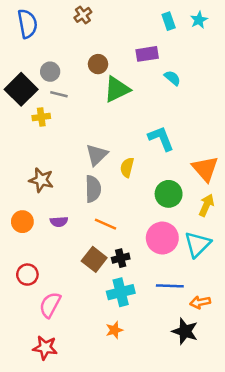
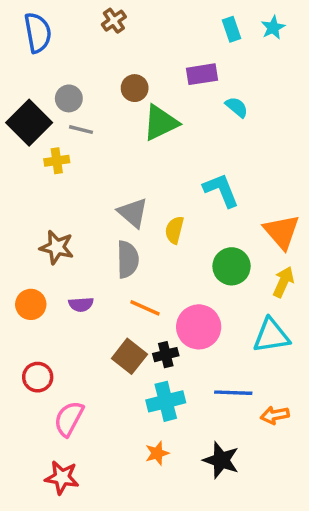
gray triangle: (97, 155) -> (133, 213), turned -35
pink circle: (162, 238) -> (199, 327), moved
cyan triangle: (198, 244) -> (271, 336), turned 36
black star: (185, 331) -> (221, 460), moved

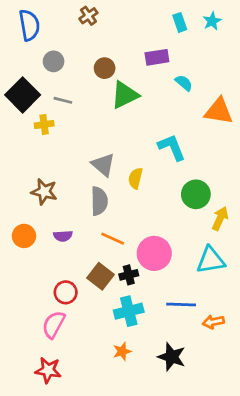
gray circle: (69, 98) -> (54, 61), moved
orange triangle: (282, 232) -> (219, 111), moved, turned -40
green circle: (232, 266) -> (196, 194), moved
red circle: (38, 377) -> (66, 292), moved

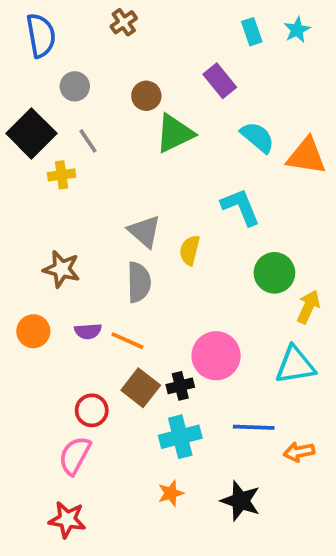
purple rectangle: (157, 57) -> (220, 81), turned 60
cyan semicircle: (184, 83) -> (257, 137), moved, size x1.4
gray line: (63, 100) -> (88, 141), turned 42
orange line: (113, 239) -> (127, 341), moved

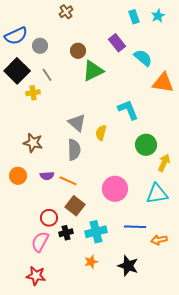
blue semicircle: (41, 35) -> (16, 36), moved, turned 75
cyan semicircle: (257, 137) -> (143, 58), moved
black cross: (180, 386) -> (66, 233), moved

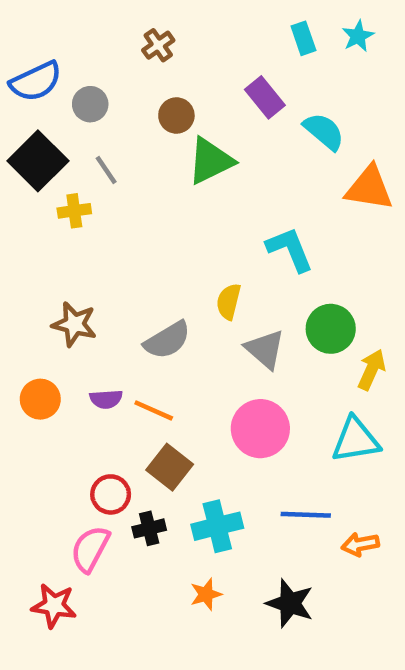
brown cross: (66, 12) -> (158, 45), moved
gray triangle: (77, 123) -> (265, 349), moved
gray semicircle: (74, 150) -> (167, 340), turned 60
red star: (36, 276) -> (54, 606), moved

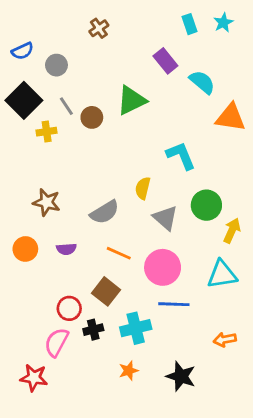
blue semicircle: (36, 81) -> (23, 51), size x0.7
brown circle: (176, 115) -> (92, 117), moved
orange line: (154, 410) -> (119, 253), moved
blue line: (306, 515) -> (174, 304), moved

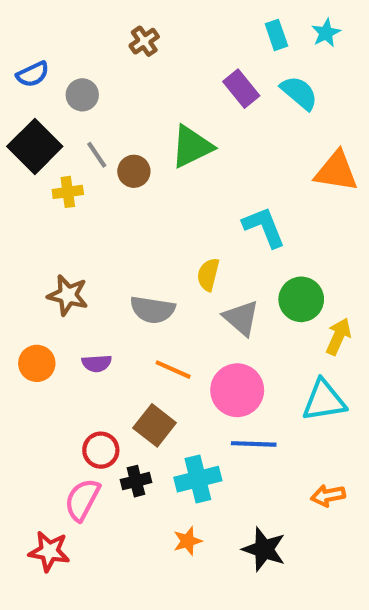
cyan semicircle: (202, 82) -> (299, 93), moved
gray semicircle: (105, 212) -> (152, 310), turned 40

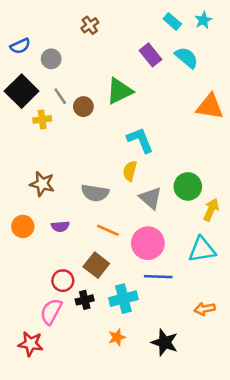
cyan rectangle: (276, 35) -> (172, 21), turned -30
cyan L-shape: (264, 227) -> (140, 140), moved

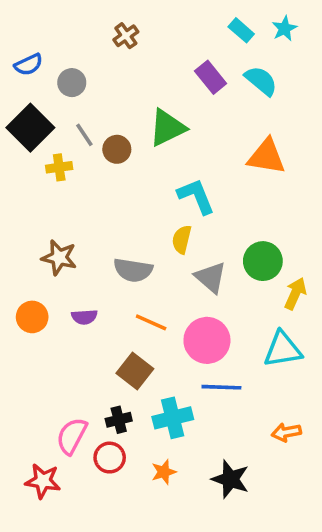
orange triangle: (210, 107) -> (266, 157), moved
red circle: (63, 281) -> (110, 458), moved

